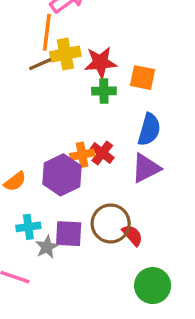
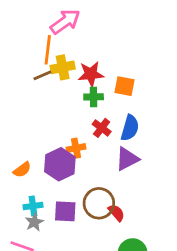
red cross: (102, 153) -> (102, 128), moved
gray star: (47, 247) -> (34, 222), moved

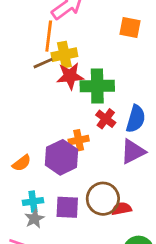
red star: (91, 74) -> (70, 76), moved
orange square: (124, 86) -> (130, 28), moved
green cross: (94, 97) -> (97, 86), size x1.6
red semicircle: (116, 213) -> (121, 209), turned -60

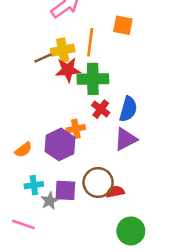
orange line: (49, 36) -> (90, 42), moved
gray star: (34, 219) -> (50, 201), moved

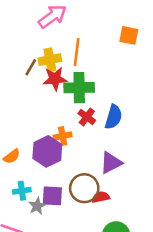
orange square: (123, 25) -> (129, 35), moved
brown line: (43, 58) -> (31, 67), turned -36
purple triangle: (126, 139) -> (111, 163), moved

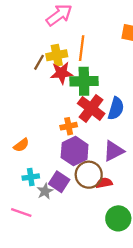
red cross: (87, 117) -> (91, 108), size x1.6
purple hexagon: (47, 151) -> (75, 151), moved
purple square: (52, 196) -> (59, 182), turned 30

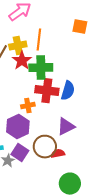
red star: (62, 73) -> (22, 61), turned -30
red cross: (91, 108) -> (47, 91), turned -30
purple hexagon: (75, 151) -> (18, 127), moved

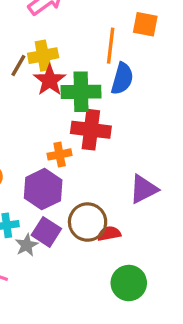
orange line: (39, 40) -> (111, 46), moved
blue semicircle: (68, 91) -> (122, 79), moved
purple triangle: (66, 127) -> (144, 189), moved

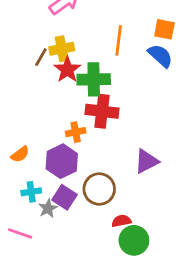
orange square: (145, 24) -> (164, 29), moved
blue semicircle: (122, 79) -> (160, 56), moved, turned -64
red semicircle: (109, 234) -> (121, 221), moved

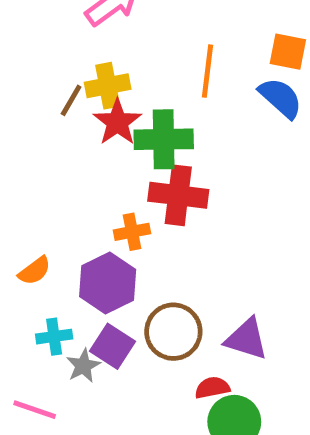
purple triangle: (146, 161) -> (246, 339), moved, turned 44

